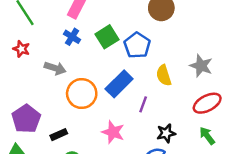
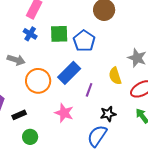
green square: (107, 37) -> (59, 34), turned 30
yellow semicircle: (164, 75) -> (115, 76), moved

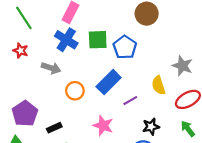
blue cross: (30, 34) -> (66, 40), size x1.5
orange circle: (38, 81) -> (75, 91), size x0.7
purple line: (89, 90) -> (130, 101), turned 40

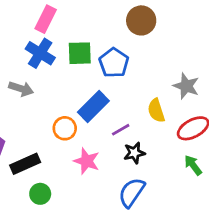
orange circle: (75, 91) -> (65, 128), moved
black star: (151, 127) -> (134, 153), moved
black rectangle: (54, 128) -> (25, 164), size x1.5

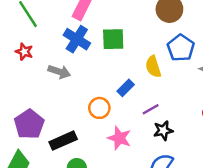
blue pentagon: (114, 63) -> (181, 48), moved
blue rectangle: (93, 106) -> (126, 88), size x0.6
yellow semicircle: (156, 111) -> (153, 67), moved

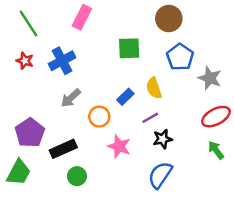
blue cross: (77, 39) -> (62, 61), moved, turned 30
green square: (113, 39) -> (129, 48), moved
yellow semicircle: (153, 67) -> (154, 88), moved
gray arrow: (59, 72) -> (71, 98), moved, turned 120

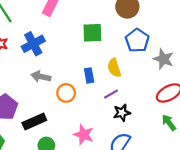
blue rectangle: (125, 97) -> (89, 75), turned -56
gray arrow: (71, 98) -> (41, 77), turned 54
pink star: (119, 146) -> (84, 135), moved

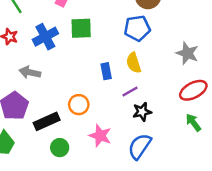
green square: (92, 33) -> (81, 28), moved
blue pentagon: (137, 40) -> (137, 28), moved, turned 30
gray arrow: (41, 77) -> (30, 72), moved
orange circle: (66, 93) -> (79, 105), moved

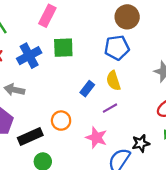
blue rectangle: (106, 71) -> (87, 89), turned 49
black star: (142, 112) -> (141, 143), moved
pink star: (100, 136) -> (96, 138), moved

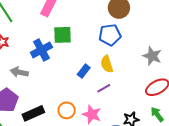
blue cross: (29, 56) -> (41, 50), moved
orange circle: (61, 121) -> (67, 110), moved

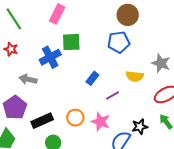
yellow semicircle: (107, 64) -> (135, 76), moved, turned -66

